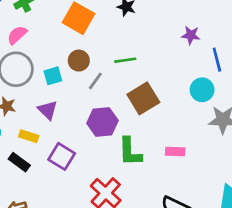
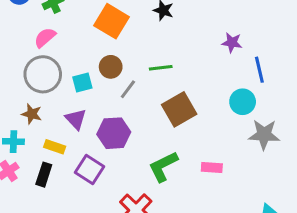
purple hexagon: (102, 122) -> (114, 133), moved
green L-shape: (130, 152) -> (163, 167), turned 64
black rectangle: (19, 162) -> (44, 175), turned 70

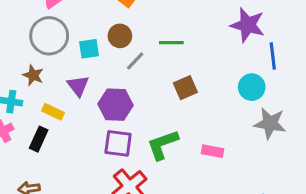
purple star: (232, 43) -> (248, 25), size x1.6
brown square: (179, 109) -> (185, 88), size x0.7
purple square: (90, 170) -> (118, 143), moved, turned -32

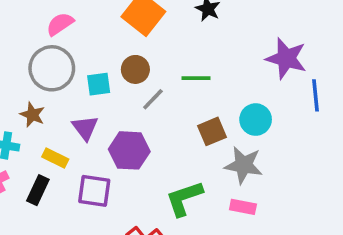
cyan circle: (252, 87) -> (256, 120), moved
gray star: (270, 123) -> (244, 165), moved
purple square: (118, 143) -> (94, 191), moved

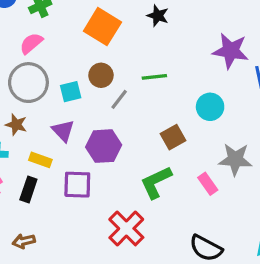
brown square: (212, 131) -> (173, 137), moved
gray star: (244, 165) -> (235, 159), moved
pink rectangle: (243, 207) -> (208, 184), turned 50

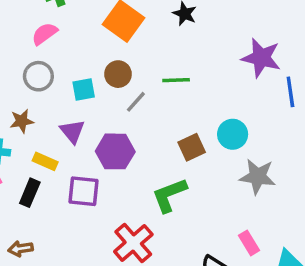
gray circle: (28, 83) -> (38, 76), size x0.7
cyan circle: (210, 107) -> (233, 134), moved
brown star: (16, 125) -> (22, 121), turned -30
pink rectangle: (208, 184) -> (249, 243), moved

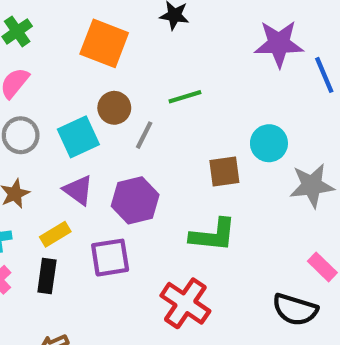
cyan square: (84, 90) -> (78, 137), size x1.4
brown square: (192, 147) -> (224, 172), turned 32
yellow rectangle: (45, 161) -> (55, 234), turned -40
green L-shape: (169, 195) -> (213, 235), turned -138

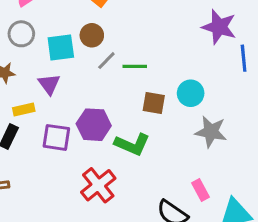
green line: (185, 97) -> (135, 66), moved
purple hexagon: (135, 200) -> (94, 125), moved

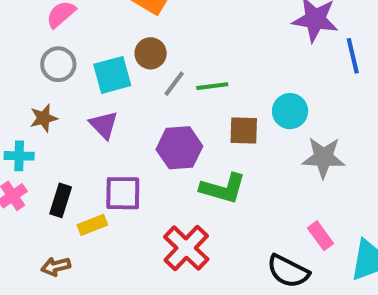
yellow rectangle: (24, 109) -> (92, 225), moved
purple hexagon: (94, 125) -> (179, 148), moved

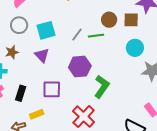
brown circle: (151, 53) -> (109, 20), moved
brown square: (244, 131) -> (131, 20), moved
green L-shape: (223, 188) -> (102, 87), turned -70
yellow rectangle: (92, 225) -> (37, 114), moved

